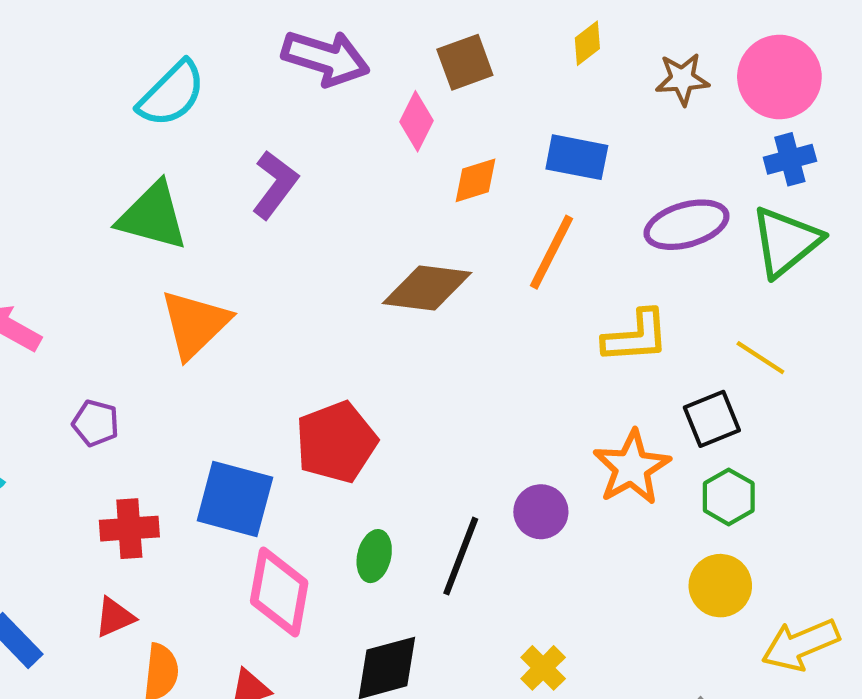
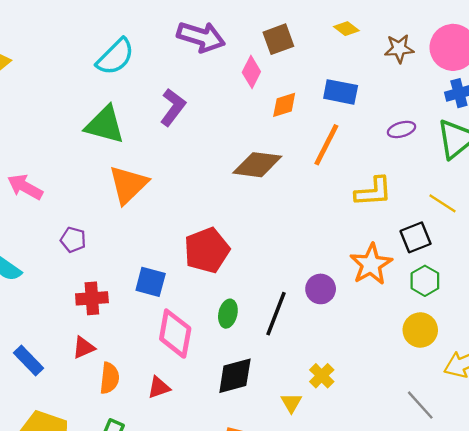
yellow diamond: (587, 43) -> (346, 29), turned 75
purple ellipse: (687, 225) -> (401, 129), size x0.6
blue square: (235, 499) -> (151, 282), size x0.7

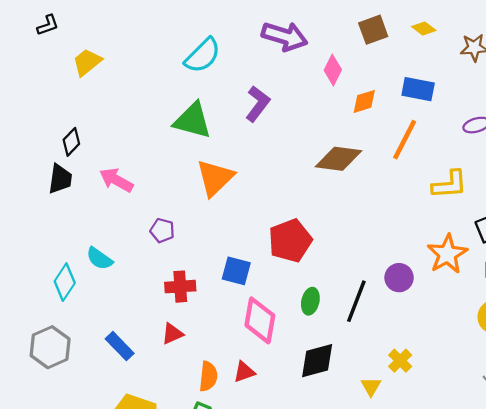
brown square: (278, 39) -> (373, 30), moved
orange semicircle: (109, 378) -> (208, 376), moved

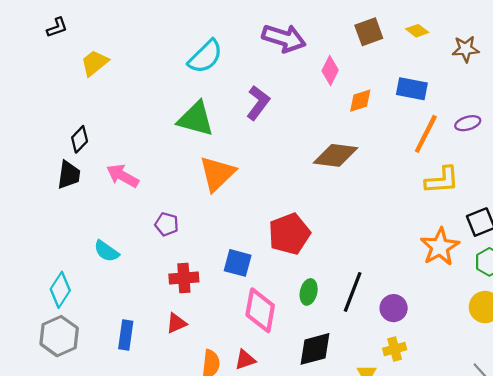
orange line: (405, 140) -> (426, 134), moved
purple circle: (399, 278) -> (394, 308), moved
cyan diamond: (65, 282) -> (60, 290), moved
blue rectangle: (120, 346) -> (126, 335), turned 52
yellow cross: (400, 361) -> (395, 349), turned 30

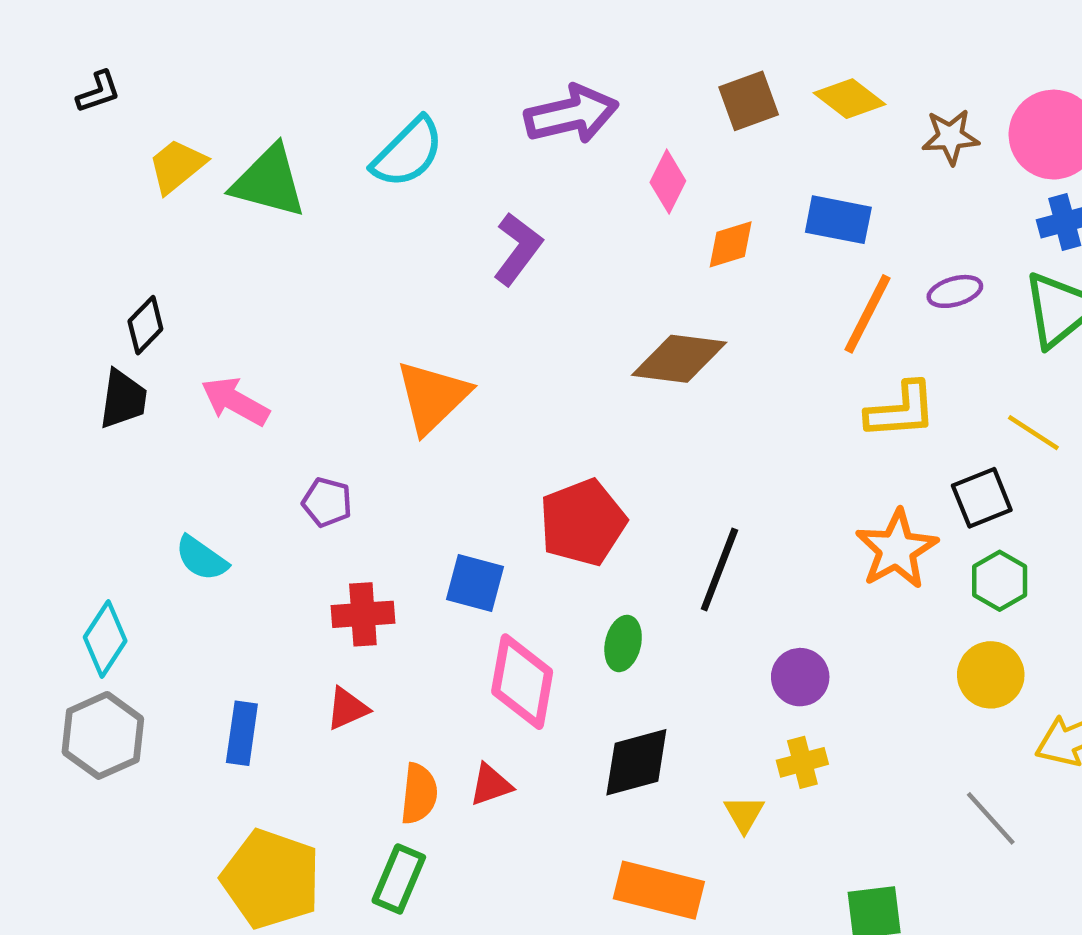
yellow diamond: (417, 31) -> (849, 99), size x1.4
purple arrow: (284, 38) -> (571, 114), turned -30
green triangle: (196, 119) -> (269, 182), moved
black line: (353, 292) -> (719, 569), moved

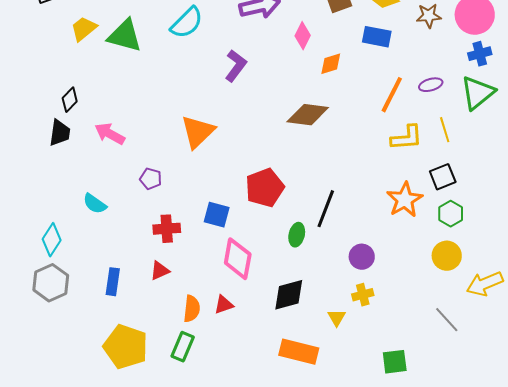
blue rectangle: (838, 220) -> (377, 37), moved
yellow line: (1033, 433) -> (445, 130), moved, turned 40
green ellipse: (623, 643) -> (297, 235), moved

